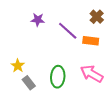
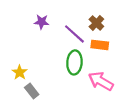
brown cross: (97, 17) -> (96, 23), moved
green ellipse: (58, 77) -> (74, 62), moved

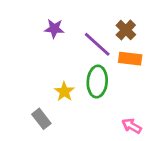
yellow star: (20, 72) -> (64, 92), moved
pink arrow: (101, 81) -> (132, 126), moved, size x0.6

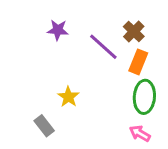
orange rectangle: (130, 59) -> (138, 62), turned -75
green ellipse: (97, 82) -> (144, 97), moved

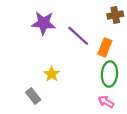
purple star: (58, 30) -> (44, 23), size x1.5
brown cross: (134, 32) -> (115, 15), moved, turned 35

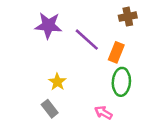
gray rectangle: (33, 96) -> (50, 109), moved
pink arrow: (106, 102) -> (103, 113), moved

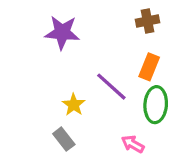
brown cross: (128, 17) -> (147, 21), moved
purple line: (87, 40) -> (111, 87), moved

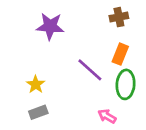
yellow star: (74, 105) -> (36, 84), moved
gray rectangle: (64, 139) -> (38, 112), moved, turned -72

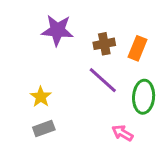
brown cross: (119, 17) -> (104, 44), moved
orange rectangle: (120, 54) -> (138, 48), moved

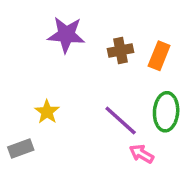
purple line: (103, 80) -> (121, 121), moved
gray rectangle: (44, 129) -> (21, 149), moved

